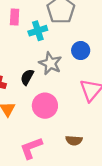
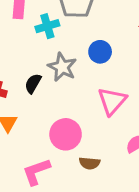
pink circle: (45, 106) -> (66, 134), moved

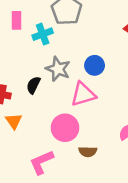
blue circle: (100, 52) -> (95, 65), moved
pink triangle: (112, 101) -> (83, 94), moved, turned 36

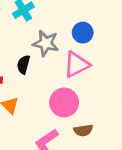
brown semicircle: (88, 152) -> (83, 130), moved

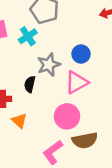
gray star: (46, 43) -> (49, 65), turned -30
brown semicircle: (83, 130) -> (85, 140), size x1.5

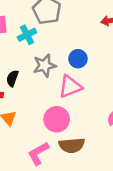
black semicircle: (30, 84) -> (12, 78), moved

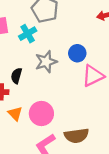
pink triangle: (70, 87) -> (93, 76), moved
pink circle: (57, 119) -> (41, 113), moved

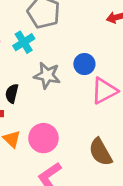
gray star: (46, 62) -> (47, 75), turned 30
brown semicircle: (76, 136) -> (100, 152), moved, turned 70

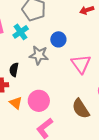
blue circle: (84, 64) -> (58, 39), moved
pink triangle: (104, 91) -> (81, 64), turned -35

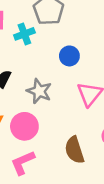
gray star: (39, 55) -> (39, 91), moved

